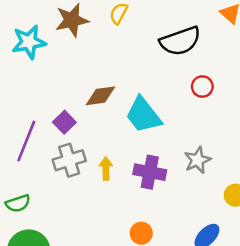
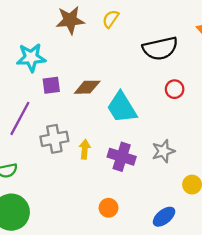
cyan star: (29, 42) -> (31, 57), moved
purple square: (64, 122) -> (51, 85), moved, turned 30

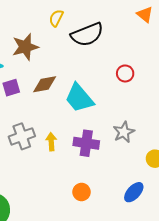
brown star: (70, 20) -> (25, 47), moved
black semicircle: (160, 48) -> (87, 34), moved

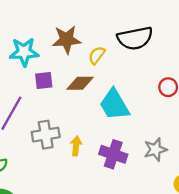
yellow semicircle: (56, 18) -> (97, 55), moved

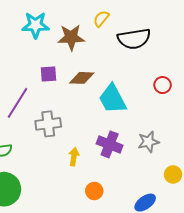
cyan star: (24, 52) -> (36, 25), moved
yellow semicircle: (97, 55) -> (101, 19), moved
yellow arrow: (76, 146) -> (74, 157), moved

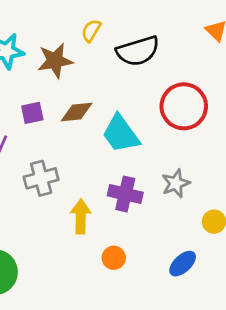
red circle: (163, 85) -> (184, 106), size x2.0
yellow arrow: (74, 157) -> (81, 217), size x1.4

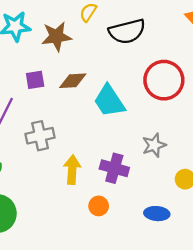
purple cross: (125, 194) -> (114, 168), moved
blue ellipse: (183, 264) -> (157, 214), turned 45

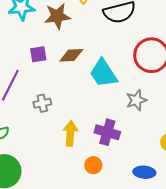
gray cross: (40, 136) -> (42, 103), size x0.7
gray star: (154, 145) -> (136, 100), moved

